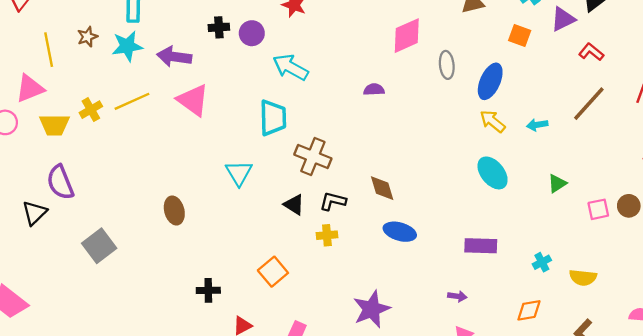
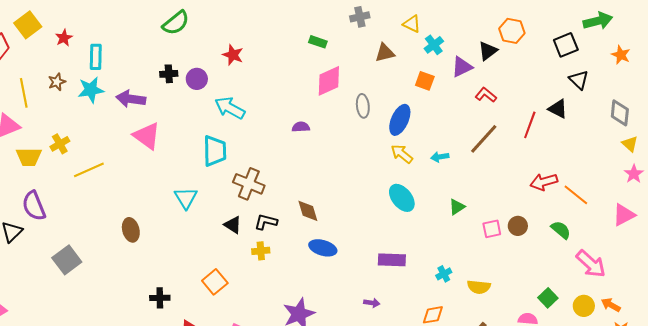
yellow line: (132, 101) -> (89, 170), moved

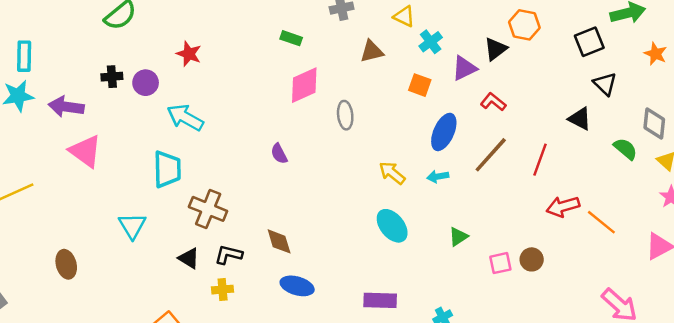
blue ellipse: (400, 120) -> (444, 132), moved
red line: (530, 125) -> (540, 160), moved
purple semicircle: (301, 127) -> (279, 154), moved, turned -114
green semicircle: (561, 230) -> (625, 149), moved

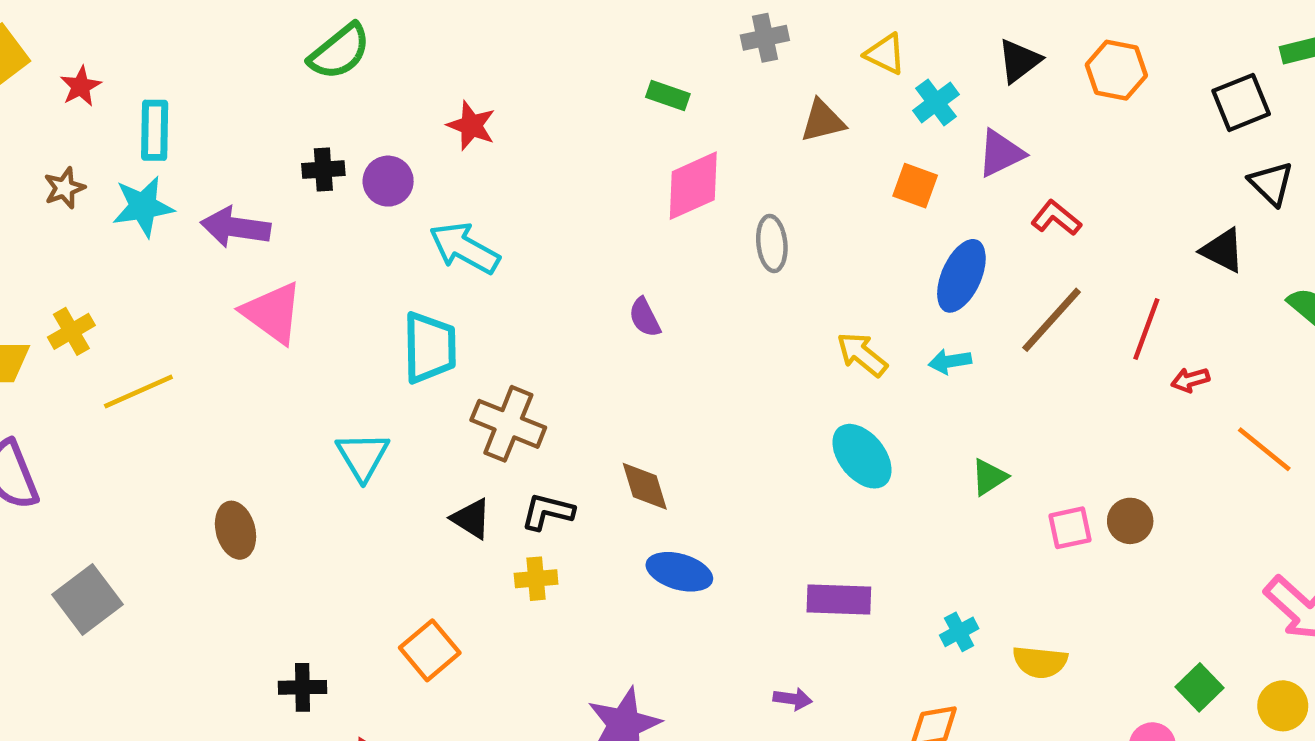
black triangle: (496, 49) -> (1019, 61), moved
red arrow: (563, 207) -> (1190, 380), moved, size x0.6

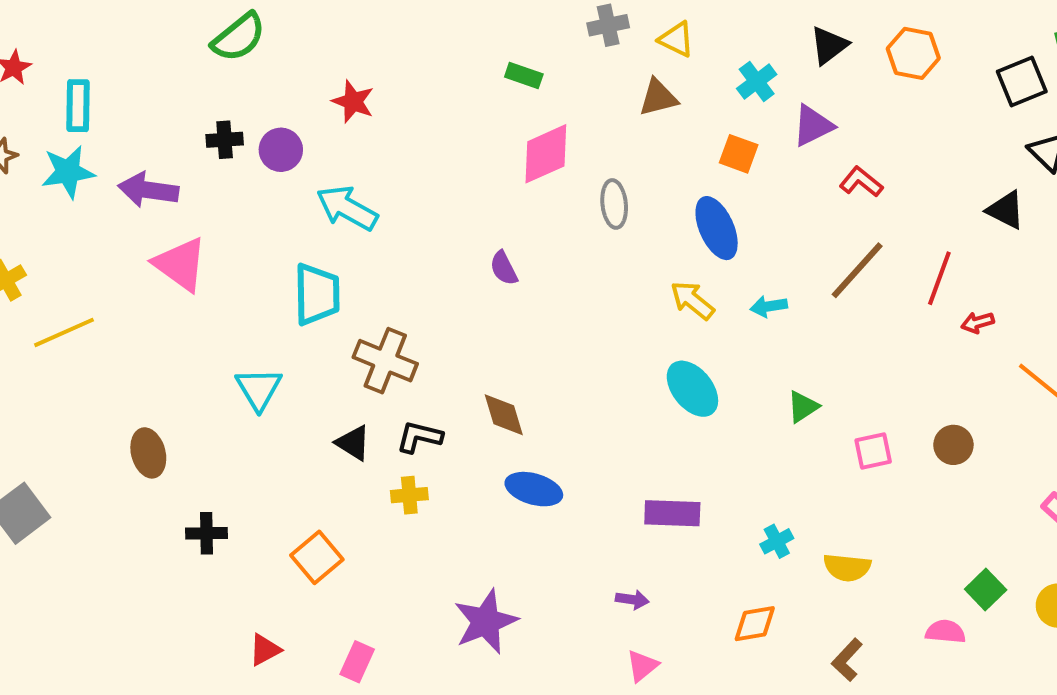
yellow triangle: (885, 54) -> (676, 39), moved
blue ellipse: (961, 276) -> (717, 228), moved, turned -48
brown circle: (1130, 521) -> (953, 445), moved
black cross: (303, 687) -> (207, 533), moved

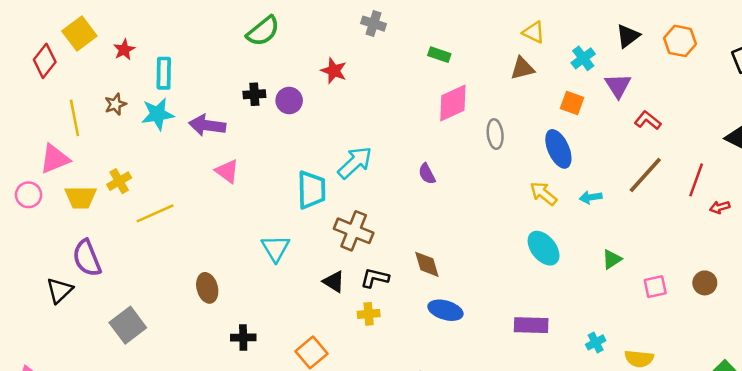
gray cross: (608, 25) -> (374, 24), moved, turned 30
purple triangle: (813, 126) -> (618, 86), turned -36
cyan arrow: (347, 208) -> (355, 163), moved, turned 108
pink triangle: (180, 264) -> (227, 171), size x0.7

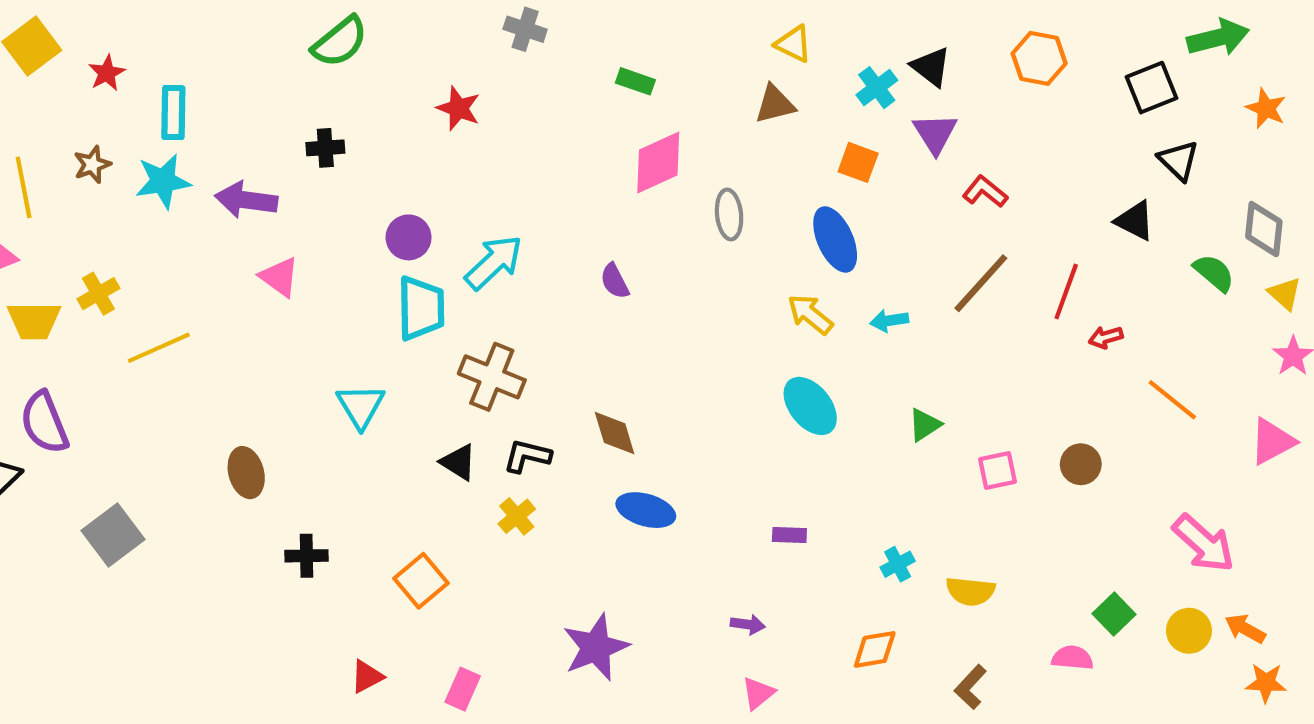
black triangle: (628, 36) -> (931, 67), moved, turned -45
purple circle: (289, 101) -> (409, 237), moved
yellow cross: (369, 314) -> (517, 516), turned -35
purple rectangle: (531, 325) -> (789, 535), size x0.6

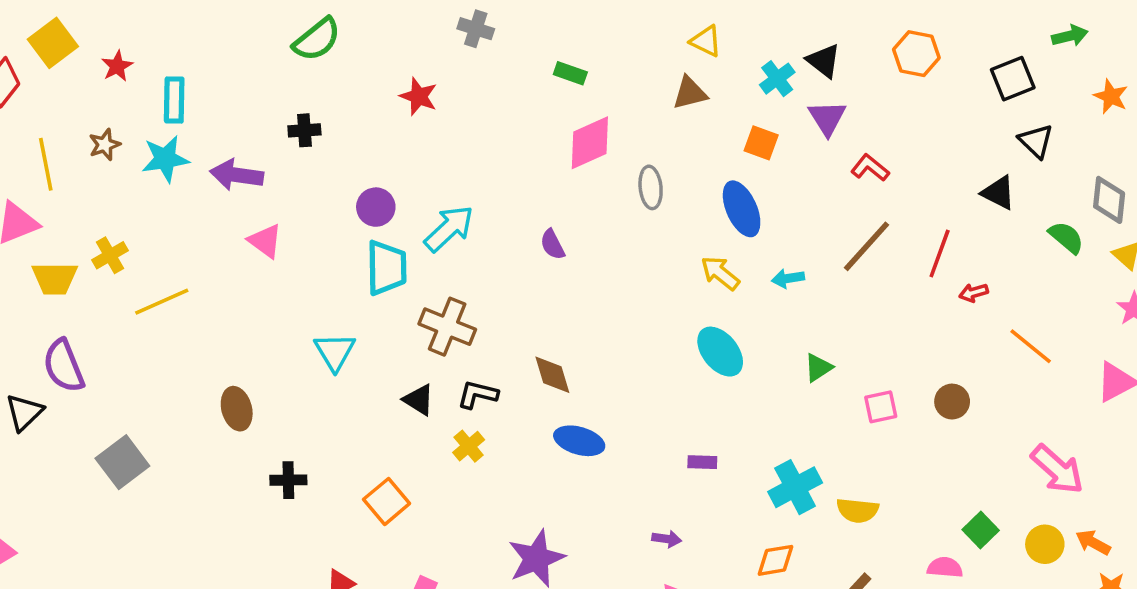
green arrow: (1218, 38) -> (1070, 36), size x0.7
cyan cross: (898, 564) -> (795, 487), size x1.8

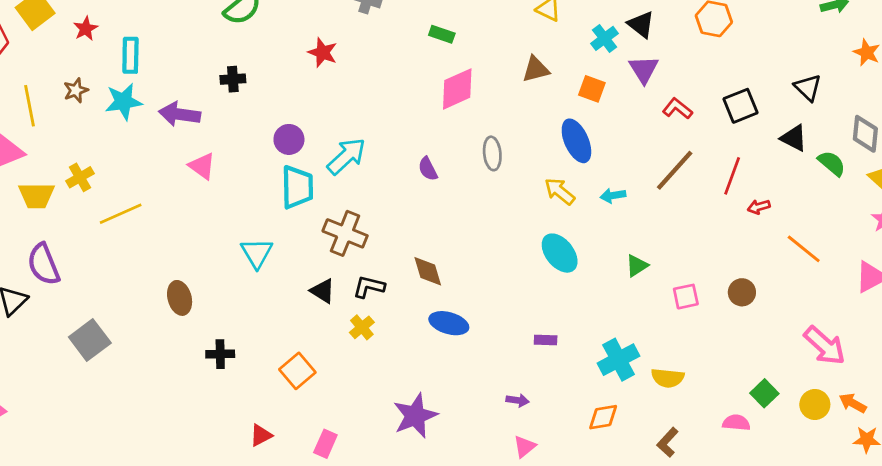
black square: (1013, 79) -> (741, 106), moved
brown triangle: (690, 93) -> (536, 69), moved
gray ellipse: (651, 187) -> (492, 153), moved
black triangle: (998, 193) -> (794, 138), moved

